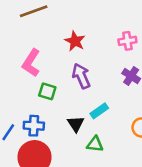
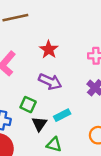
purple arrow: (81, 76) -> (50, 82), turned 130
green square: (47, 91) -> (28, 105), moved

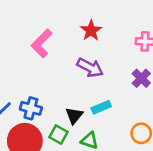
green square: (28, 105) -> (58, 135), moved

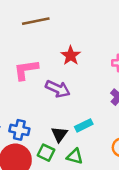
pink L-shape: (42, 43) -> (26, 70), turned 40
purple arrow: (90, 68) -> (58, 89), moved

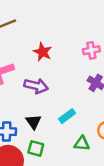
black triangle: (59, 134) -> (33, 122), moved
green triangle: (75, 156) -> (82, 144), moved

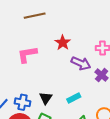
purple arrow: (36, 86) -> (81, 63), moved

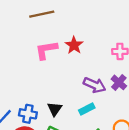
pink L-shape: (27, 54) -> (46, 50), moved
purple arrow: (81, 63) -> (95, 85), moved

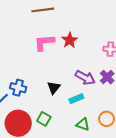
black triangle: (55, 109) -> (54, 88), moved
blue cross: (28, 114) -> (18, 88), moved

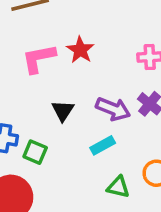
black triangle: (54, 88) -> (63, 111), moved
green square: (44, 119) -> (35, 152), moved

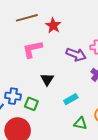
red star: (80, 50) -> (53, 26), moved
purple arrow: (113, 109) -> (76, 54), moved

